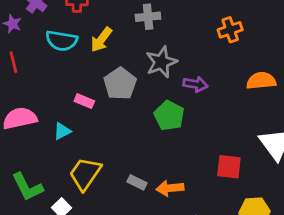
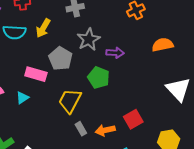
pink rectangle: (84, 101) -> (36, 74), size x1.5
red square: (229, 167) -> (133, 119), moved, turned -30
yellow trapezoid: (85, 174) -> (70, 101), moved
gray rectangle: (137, 182) -> (81, 129), turned 40

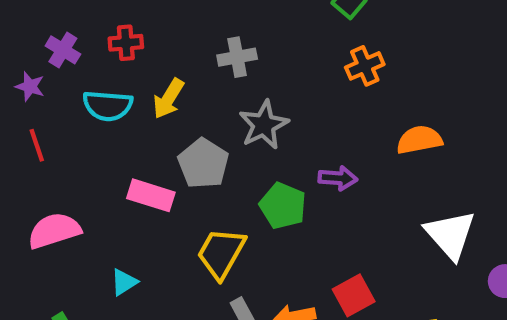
purple arrow: (115, 53) -> (338, 178), moved
cyan triangle: (22, 98) -> (124, 282), moved

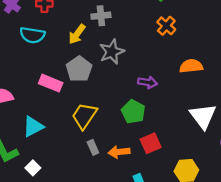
orange cross: (365, 66) -> (166, 26), turned -30
yellow arrow: (168, 99) -> (77, 34), moved
green pentagon: (283, 206) -> (133, 112), moved
cyan triangle: (124, 282) -> (33, 127), size x1.5

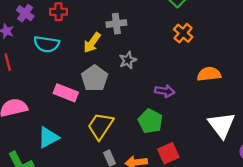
gray star: (112, 52) -> (128, 60), size x0.7

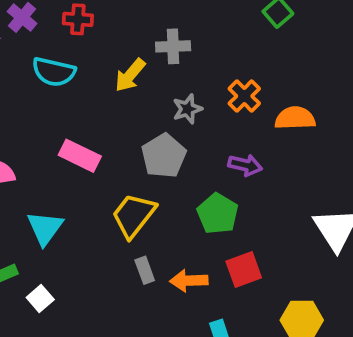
orange cross: (183, 33) -> (244, 96), moved
orange semicircle: (209, 74) -> (295, 118), moved
gray pentagon: (95, 78) -> (164, 156), moved
cyan triangle: (48, 137) -> (45, 228), turned -30

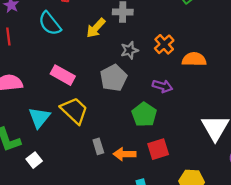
cyan semicircle: (54, 72) -> (50, 23), turned 35
yellow trapezoid: (134, 215) -> (74, 110), moved, turned 92

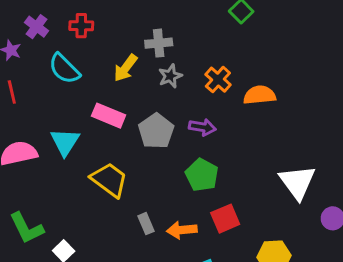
gray star: (129, 50) -> (170, 76), moved
pink rectangle: (63, 75) -> (109, 116), moved
purple arrow: (162, 86) -> (202, 127), moved
cyan triangle: (39, 118) -> (65, 142), moved

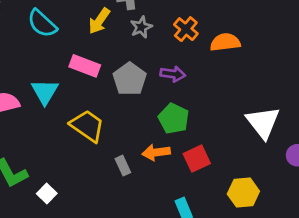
orange arrow: (182, 230) -> (156, 152), moved

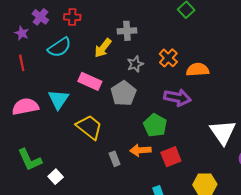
cyan semicircle: (42, 23) -> (59, 47), turned -80
gray star: (141, 27) -> (135, 64), moved
purple arrow: (173, 74) -> (177, 98), moved, size x1.4

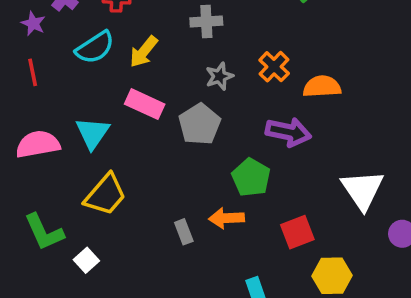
yellow arrow: (103, 48) -> (144, 52), moved
yellow trapezoid: (89, 127) -> (105, 195), moved, turned 92
red square: (171, 157) -> (297, 232), moved

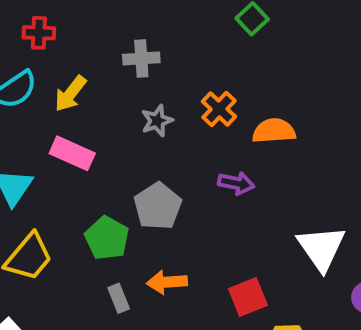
gray pentagon: (200, 124) -> (158, 206), moved
purple arrow: (288, 132) -> (236, 183), size x0.7
green pentagon: (251, 177) -> (107, 238), moved

